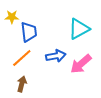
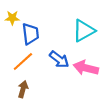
blue arrow: (56, 56) -> (59, 59), turned 48
pink arrow: (81, 64) -> (86, 68), turned 55

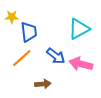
brown arrow: (23, 89) -> (43, 84), moved, turned 70

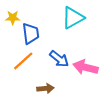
cyan triangle: (79, 29) -> (73, 18), moved

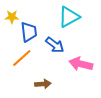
blue arrow: (59, 59) -> (55, 45), moved

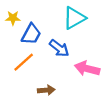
blue trapezoid: (29, 32) -> (31, 34), turned 35

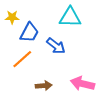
cyan triangle: (74, 18) -> (70, 17), turned 30
pink arrow: (87, 69) -> (82, 84), moved

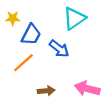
cyan triangle: (70, 17) -> (74, 18), turned -35

